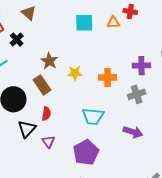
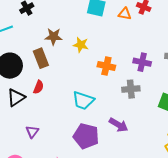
brown star: (49, 61) -> (54, 37), turned 30
yellow star: (75, 73) -> (81, 45), moved
purple triangle: (48, 142) -> (32, 132), moved
purple pentagon: (86, 152) -> (86, 136), moved, turned 30

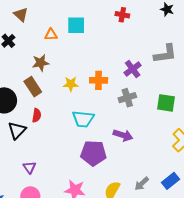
orange triangle: (125, 14) -> (51, 35), moved
yellow star: (81, 45) -> (71, 84), moved
purple cross: (142, 62) -> (133, 69), turned -36
purple triangle: (32, 132) -> (30, 167), moved

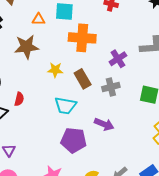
brown star: (41, 63) -> (26, 47), size x1.4
orange cross: (99, 80) -> (82, 38), moved, size x1.5
brown rectangle: (33, 87) -> (83, 79), moved

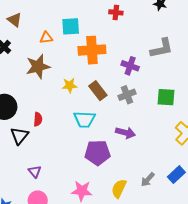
purple cross: (118, 59) -> (130, 66), turned -30

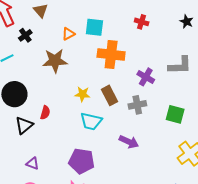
orange triangle: (46, 38) -> (68, 34), turned -32
yellow star: (70, 85) -> (82, 94), moved
purple pentagon: (97, 153) -> (82, 161), moved
purple triangle: (35, 172) -> (33, 163), turned -40

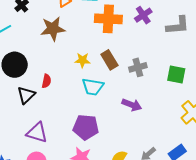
purple cross: (146, 77) -> (143, 15), moved, turned 30
purple triangle: (33, 163) -> (37, 133), size x1.6

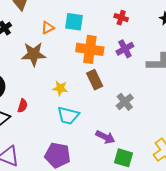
brown rectangle: (109, 60) -> (95, 80), moved
gray cross: (138, 67) -> (125, 102), moved, turned -30
green square: (176, 75) -> (124, 158), moved

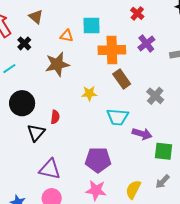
red cross: (121, 18) -> (137, 13), turned 32
orange triangle: (48, 28) -> (67, 36), turned 48
cyan trapezoid: (68, 116) -> (118, 117), moved

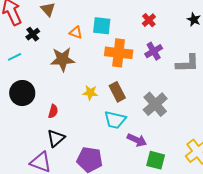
brown rectangle: (122, 79) -> (117, 92), moved
gray cross: (155, 96) -> (155, 104), size x1.4
black triangle: (36, 133) -> (56, 138), moved

